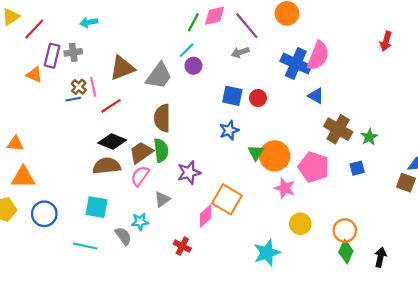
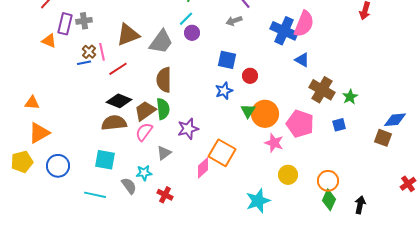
red circle: (258, 98) -> (250, 76), moved
orange triangle: (23, 177) -> (39, 133), turned -30
red cross: (182, 246) -> (165, 195), moved

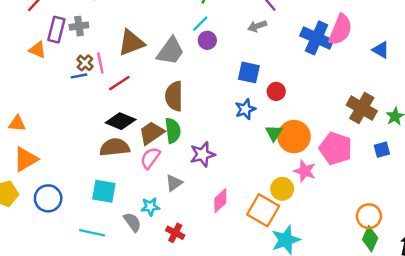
blue triangle: (302, 60) -> (381, 50), moved
orange square: (222, 153) -> (263, 210), moved
yellow circle: (288, 175) -> (282, 189), moved

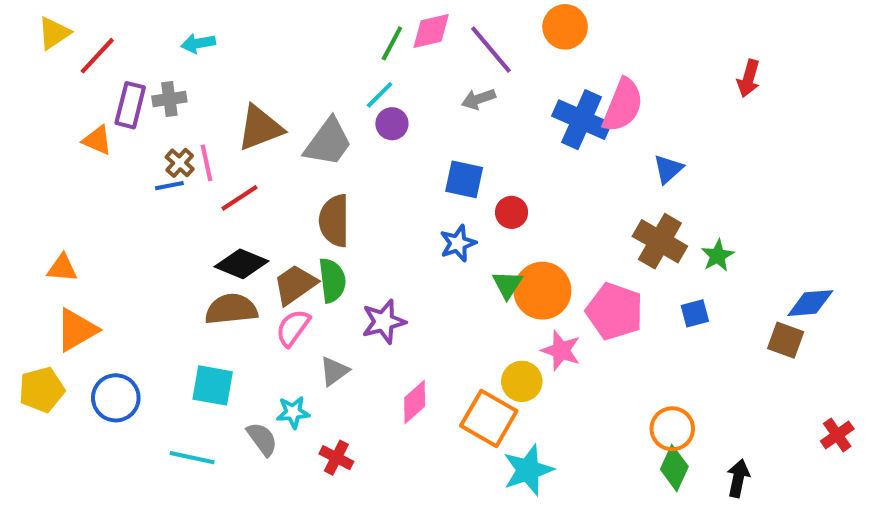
blue triangle: (381, 50) -> (668, 169), moved, turned 48

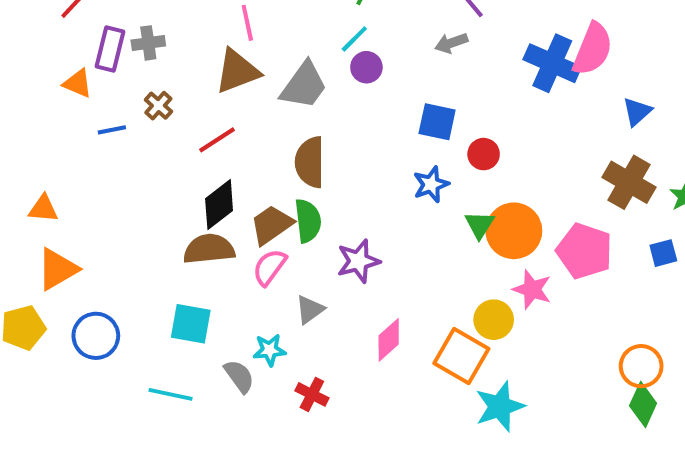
pink line: (206, 163) -> (247, 23), moved
blue line: (169, 186) -> (112, 130), moved
black diamond: (242, 264) -> (219, 205), turned -60

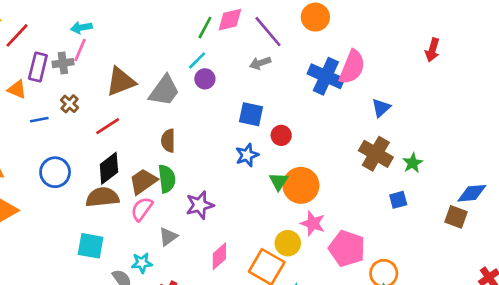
pink line: (247, 23) -> (80, 50), moved, turned 35
brown semicircle: (310, 162) -> (168, 141), size x0.7
pink pentagon: (585, 251) -> (347, 248), moved
blue circle: (96, 336) -> (55, 172), moved

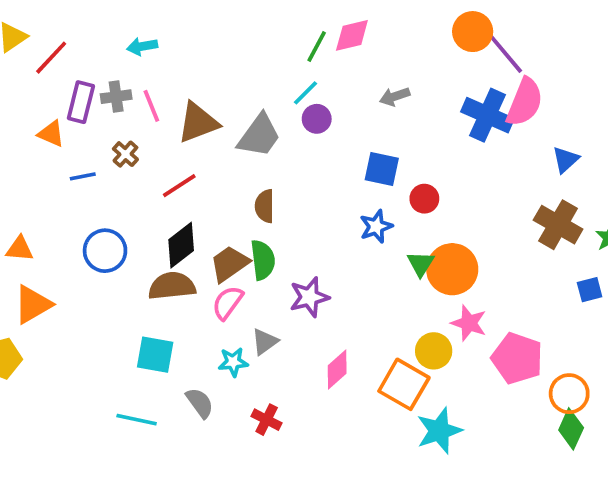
purple line: (268, 32) -> (504, 52), moved
pink line: (80, 50) -> (151, 106), moved, turned -45
cyan star: (142, 263) -> (233, 362), moved

